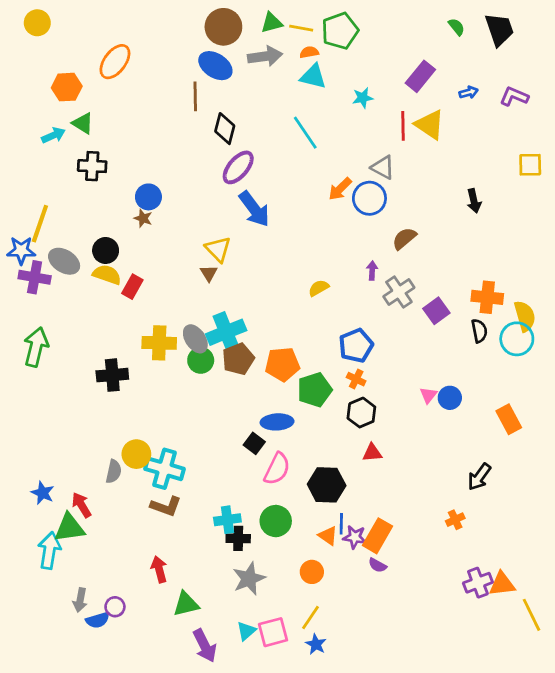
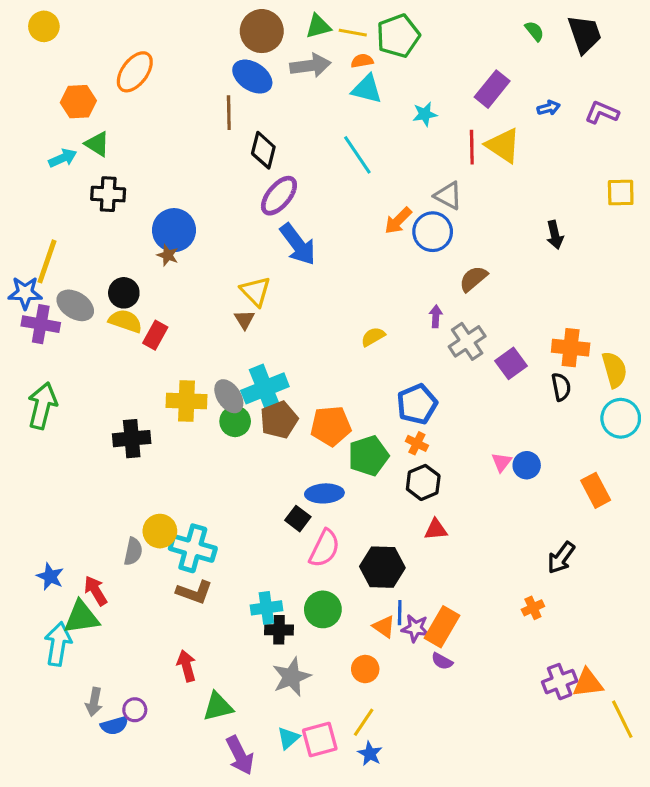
blue circle: (148, 197) -> (174, 230), size x1.4
cyan circle: (517, 339) -> (621, 418), moved

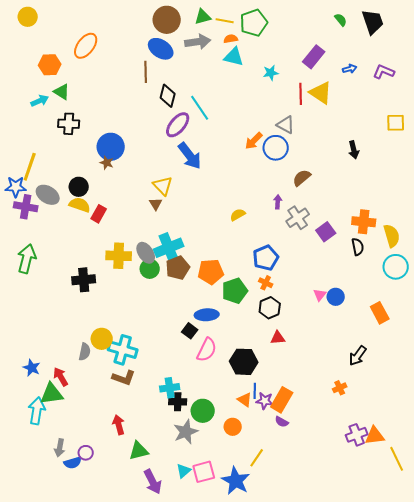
cyan line: (357, 155) -> (200, 108), moved
green circle: (323, 609) -> (203, 411), moved
yellow line: (364, 722) -> (257, 458), moved
blue star: (370, 754) -> (236, 481), size x1.8

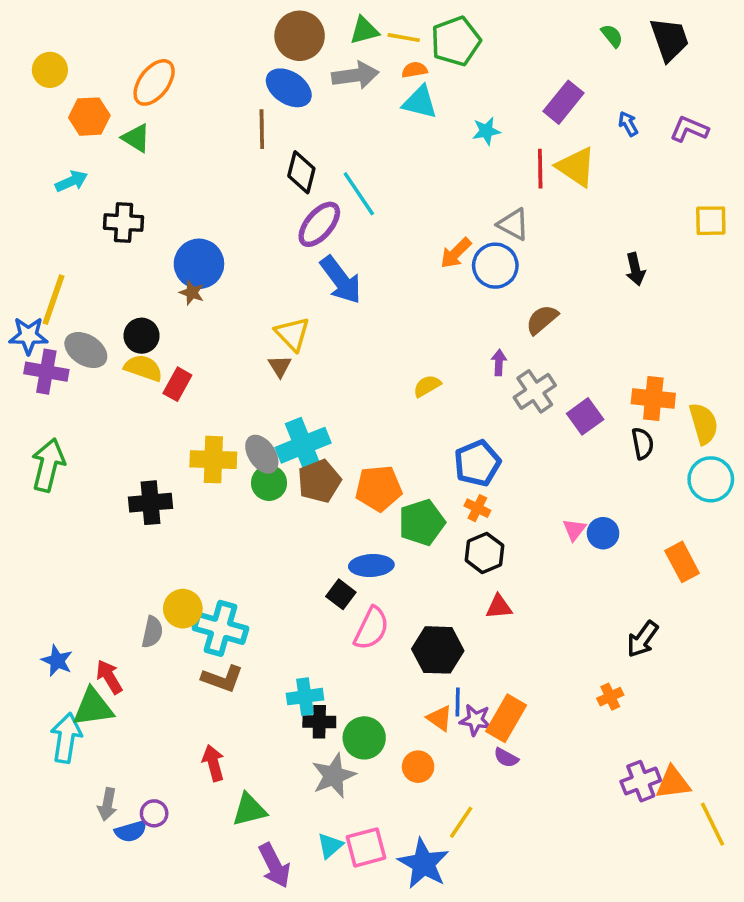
yellow circle: (28, 17) -> (50, 70), moved
blue arrow: (350, 69) -> (628, 124), turned -104
green triangle: (62, 92) -> (136, 138), moved

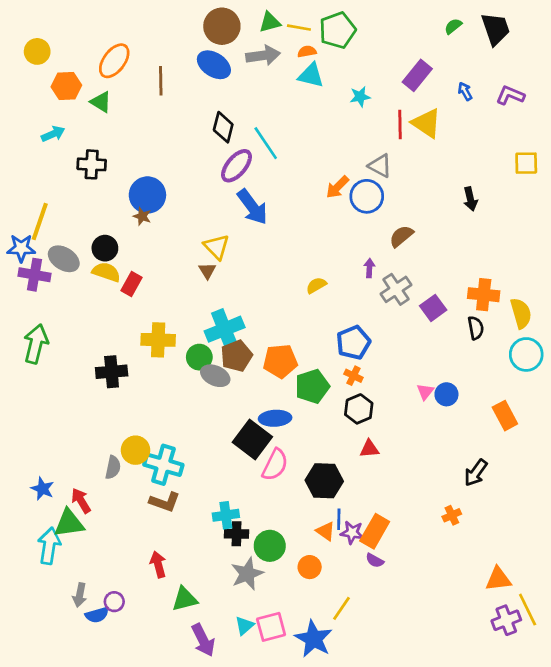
green semicircle: (612, 36) -> (453, 26), turned -90
brown line: (262, 129) -> (161, 81), moved
gray ellipse: (262, 454) -> (215, 376), moved, turned -32
black square: (341, 594) -> (252, 440), size x1.8
purple cross: (641, 781) -> (506, 620), moved

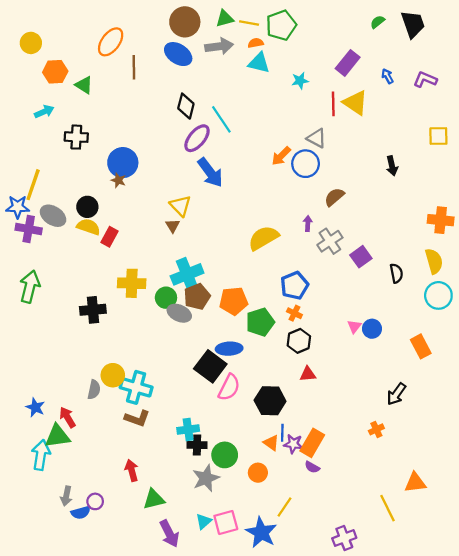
orange ellipse: (114, 61) -> (111, 42), moved
yellow semicircle: (316, 285) -> (263, 238), size x1.8
orange cross: (484, 295) -> (441, 220), moved
yellow line: (528, 610) -> (387, 508), moved
purple cross: (506, 620) -> (344, 538), moved

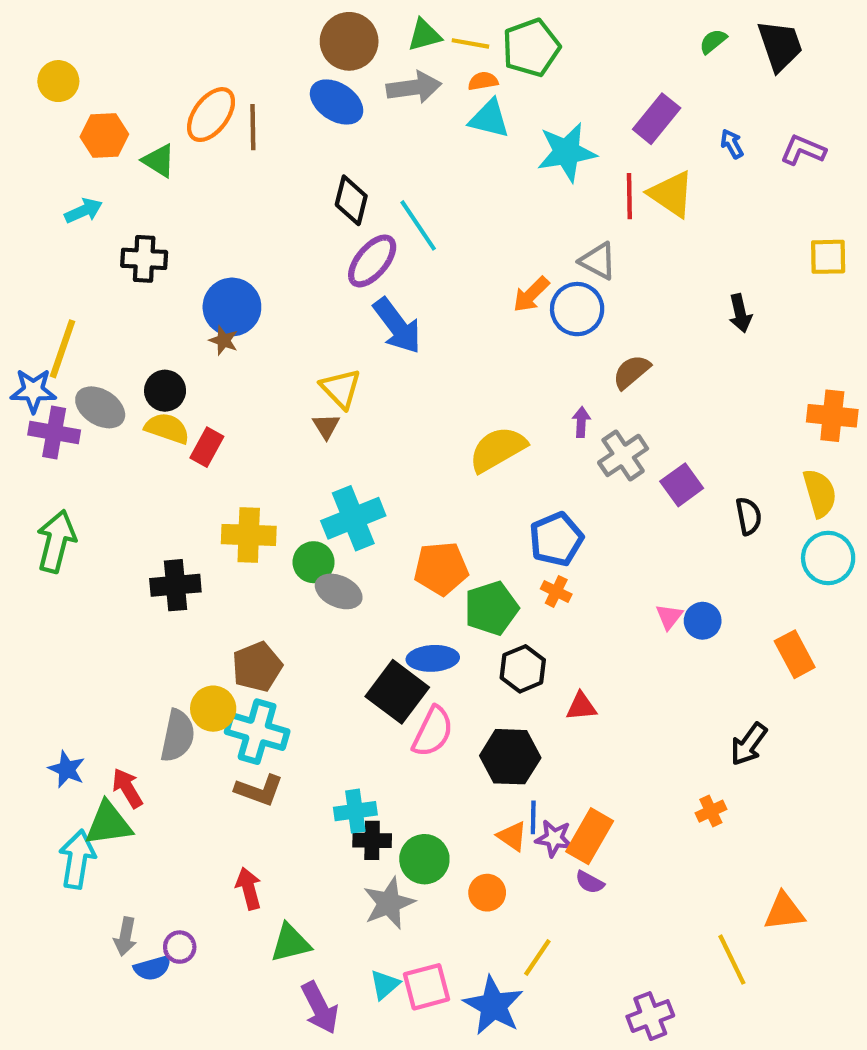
orange ellipse: (111, 42) -> (211, 115), moved
cyan star: (300, 81) -> (567, 152), size x1.8
brown pentagon: (197, 297) -> (257, 667), moved
black hexagon: (299, 341) -> (523, 669), moved
gray semicircle: (94, 390) -> (178, 736), size x1.4

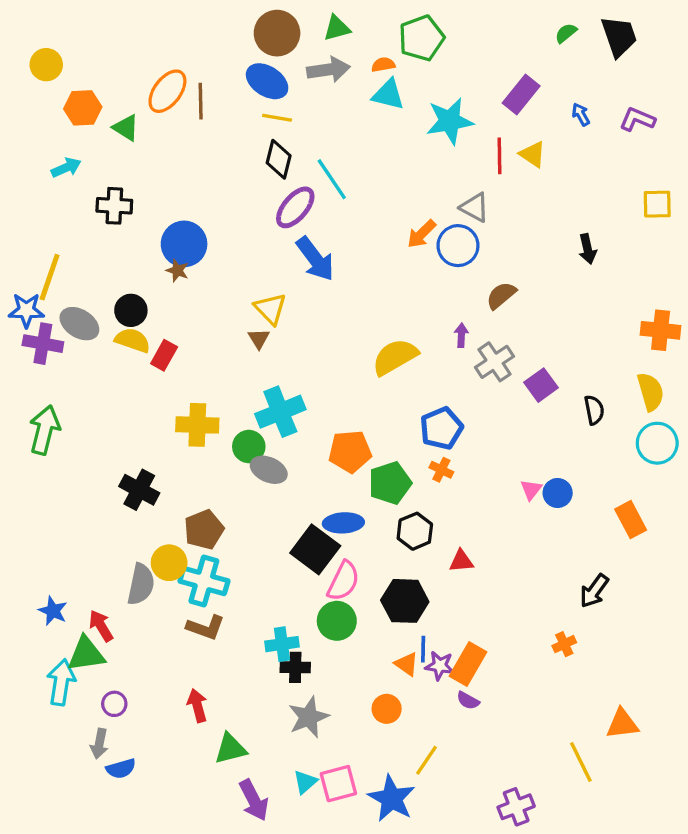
yellow line: (470, 43) -> (277, 118), moved
yellow triangle: (671, 194) -> (533, 154), size x0.7
black cross: (175, 585) -> (139, 490), moved, turned 33
green circle: (424, 859) -> (337, 621), moved
purple circle: (180, 947) -> (114, 704), moved

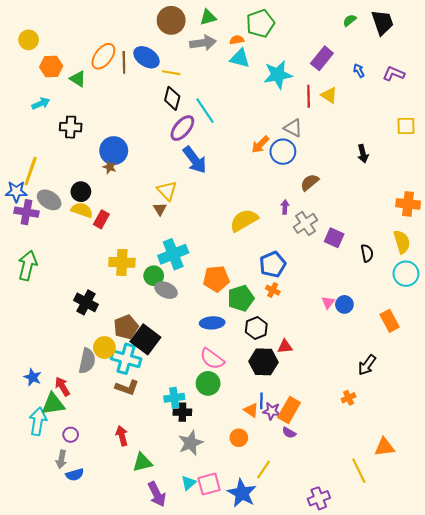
blue ellipse: (267, 81) -> (147, 57), moved
purple square: (541, 385) -> (334, 238), turned -30
black square: (315, 549) -> (145, 339), moved
pink semicircle: (343, 581) -> (212, 359), turned 100
black hexagon: (405, 601) -> (263, 362), moved

